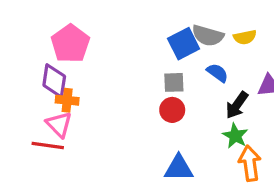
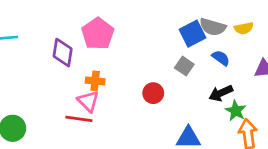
purple diamond: (54, 81) -> (63, 53), moved
gray square: (174, 82) -> (184, 66), turned 36
black arrow: (237, 105) -> (221, 93), moved, turned 30
red circle: (172, 110) -> (153, 93), moved

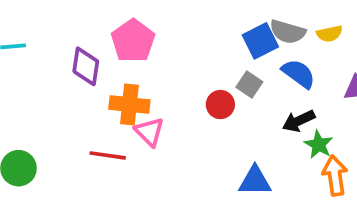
blue semicircle: (221, 58) -> (299, 74), size x1.4
orange cross: (95, 81) -> (129, 105), size x1.5
red circle: (153, 93) -> (220, 105), moved
pink triangle: (88, 101) -> (149, 132), moved

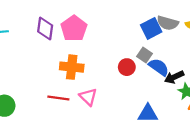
purple diamond: (86, 66) -> (45, 28), moved
blue semicircle: (299, 74) -> (159, 67), moved
pink triangle: (149, 132) -> (88, 97), moved

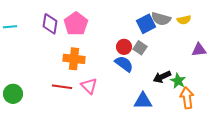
red circle: (127, 67) -> (124, 47), moved
blue semicircle: (159, 67) -> (124, 64), moved
black arrow: (174, 77) -> (162, 77), moved

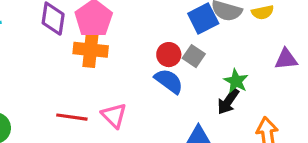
orange cross: (74, 59) -> (91, 50), moved
black arrow: (162, 77) -> (228, 101), turned -30
green star: (178, 81) -> (236, 81), moved

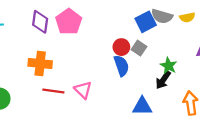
orange cross: (91, 50) -> (40, 63), moved
blue semicircle: (169, 81) -> (121, 66), turned 35

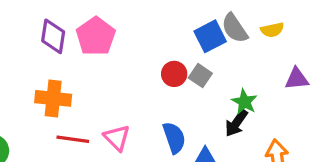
gray semicircle: (162, 16) -> (235, 28), turned 40
blue semicircle: (121, 66) -> (174, 138), moved

